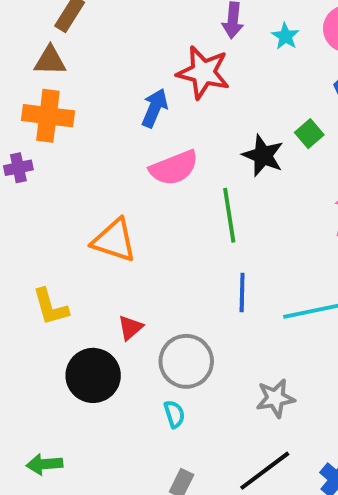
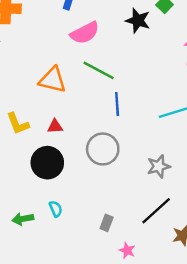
green line: (229, 215) -> (99, 70), moved, turned -48
blue line: (242, 293) -> (117, 104), moved
red triangle: (130, 328) -> (55, 126), moved, turned 42
cyan semicircle: (174, 414) -> (56, 209), moved

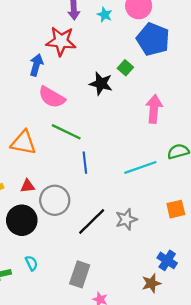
pink semicircle: (85, 33) -> (52, 97), turned 60
gray circle: (103, 149) -> (55, 200), moved
black line: (156, 211) -> (92, 222), moved
gray rectangle: (107, 223) -> (80, 274), size x1.6

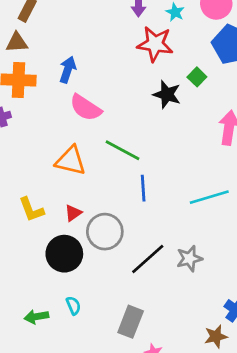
red star: (61, 41) -> (155, 44), moved
blue arrow: (36, 65) -> (68, 70), moved
pink semicircle: (52, 97) -> (86, 108), moved
red triangle: (28, 186) -> (73, 213), turned -32

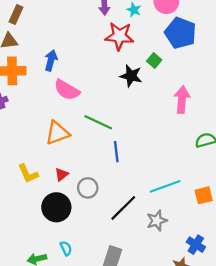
orange triangle: (71, 161) -> (57, 133), turned -30
cyan line: (209, 197) -> (165, 186), moved
gray circle: (105, 232) -> (88, 188), size x0.7
gray star: (189, 258) -> (157, 221), moved

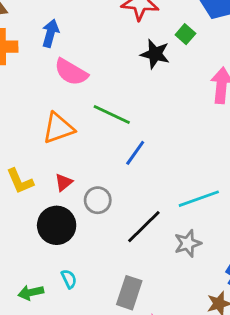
blue line: (116, 152) -> (135, 153), turned 42

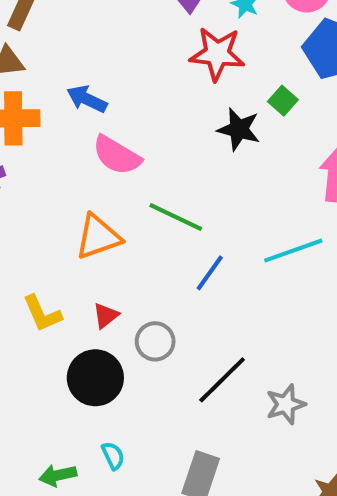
blue arrow: (50, 33) -> (87, 99), turned -80
cyan line: (199, 199) -> (293, 251), moved

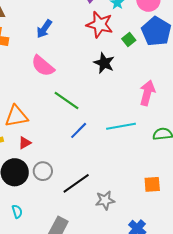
blue arrow: (87, 99) -> (44, 29), moved, turned -90
green square: (283, 101) -> (129, 40), moved
orange triangle: (98, 237) -> (16, 116), moved
gray circle: (155, 341) -> (43, 171), moved

